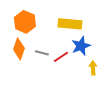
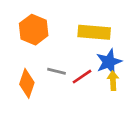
orange diamond: (19, 49) -> (27, 83), moved
yellow arrow: (93, 68) -> (113, 81), moved

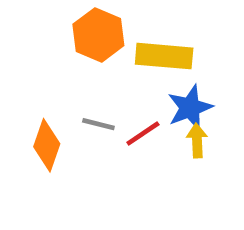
orange hexagon: (34, 30) -> (98, 35), moved

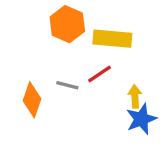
blue star: (190, 108) -> (141, 119), moved
red line: (143, 134) -> (99, 74), moved

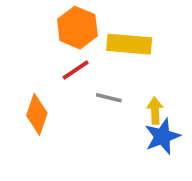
red line: (99, 74) -> (76, 70), moved
gray line: (67, 85) -> (109, 98), moved

